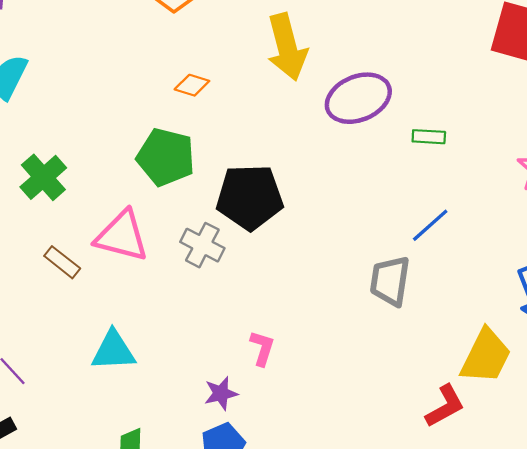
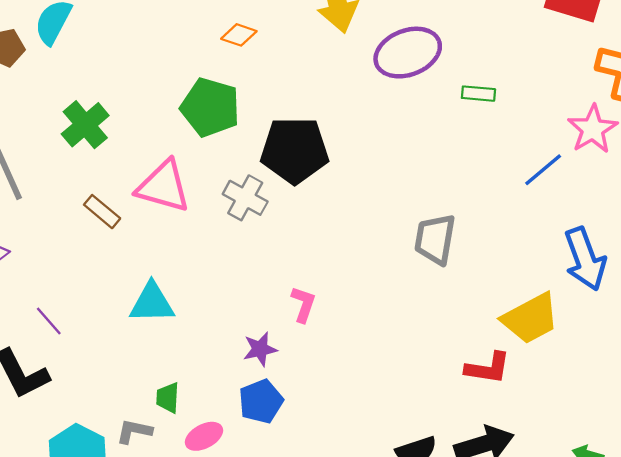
blue line: (430, 225) -> (543, 170), moved
yellow trapezoid: (486, 356) -> (531, 318), turned 34
red L-shape: (445, 406) -> (488, 368), turned 36

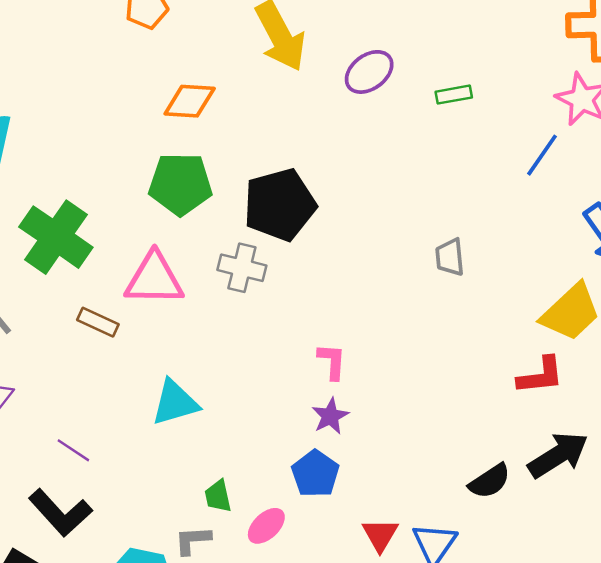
orange diamond: (239, 35) -> (190, 101), size x1.4
purple ellipse: (408, 53) -> (369, 72), size x0.7
green cross: (85, 125) -> (56, 237), size x1.4
gray trapezoid: (435, 239) -> (450, 257), size x0.7
purple star: (260, 349) -> (330, 416), moved

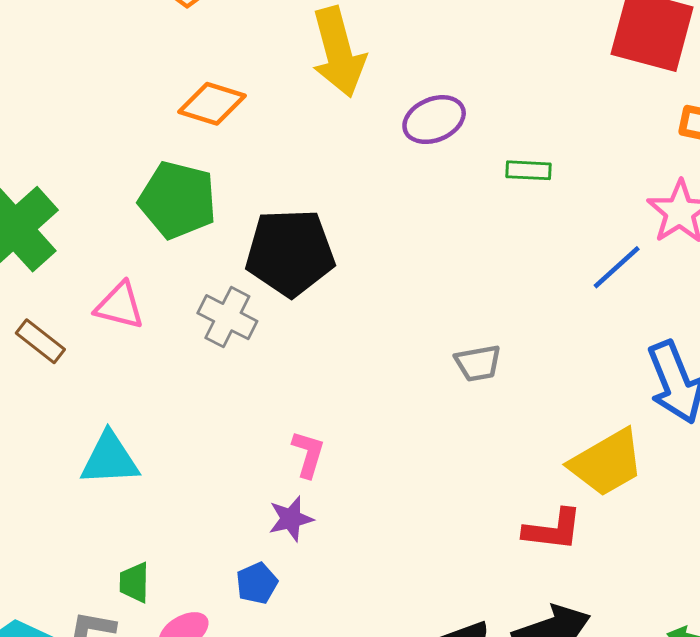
gray trapezoid: (450, 257) -> (478, 363), turned -108
pink triangle: (154, 279) -> (120, 306), size x0.7
blue pentagon: (315, 474) -> (257, 583), size x0.7

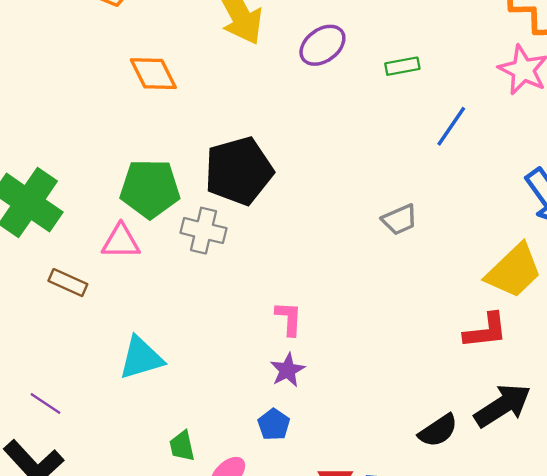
orange diamond: (212, 104) -> (153, 74), turned 60
green pentagon: (178, 200) -> (150, 189), moved
blue line: (617, 267) -> (451, 126), moved

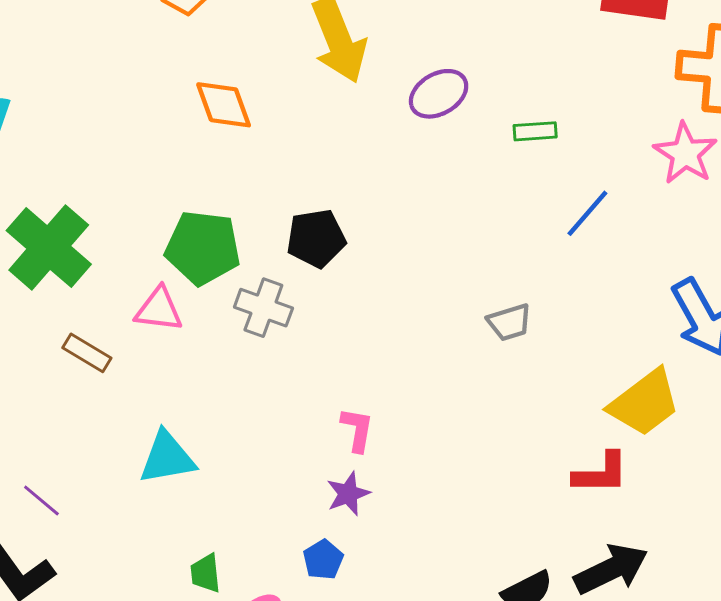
black pentagon: (239, 171) -> (316, 238), size x0.7

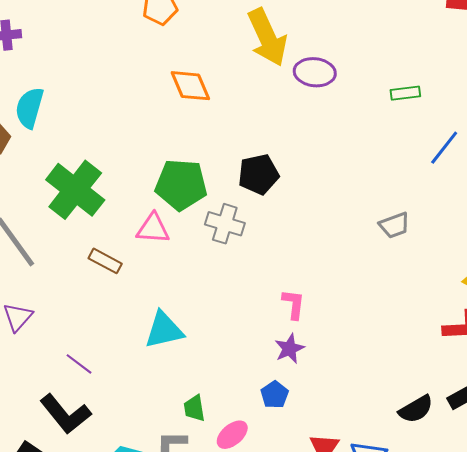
purple ellipse: (439, 94) -> (315, 72), moved, turned 39

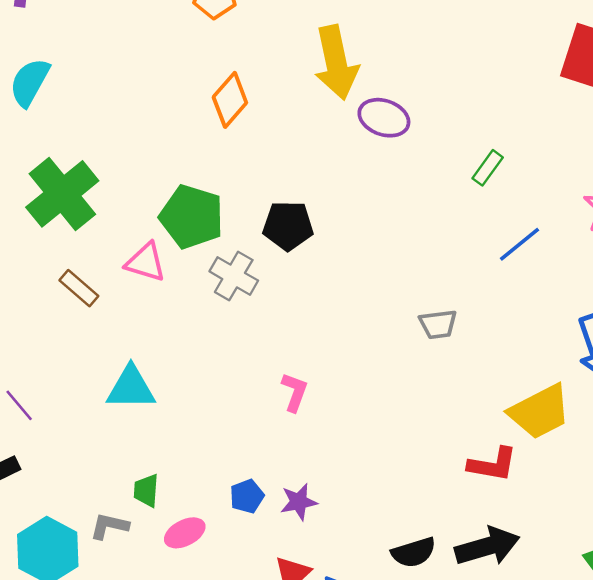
orange diamond: (190, 86) -> (230, 100), turned 51
green rectangle: (405, 93) -> (488, 168), turned -60
purple star: (289, 349) -> (299, 502), moved

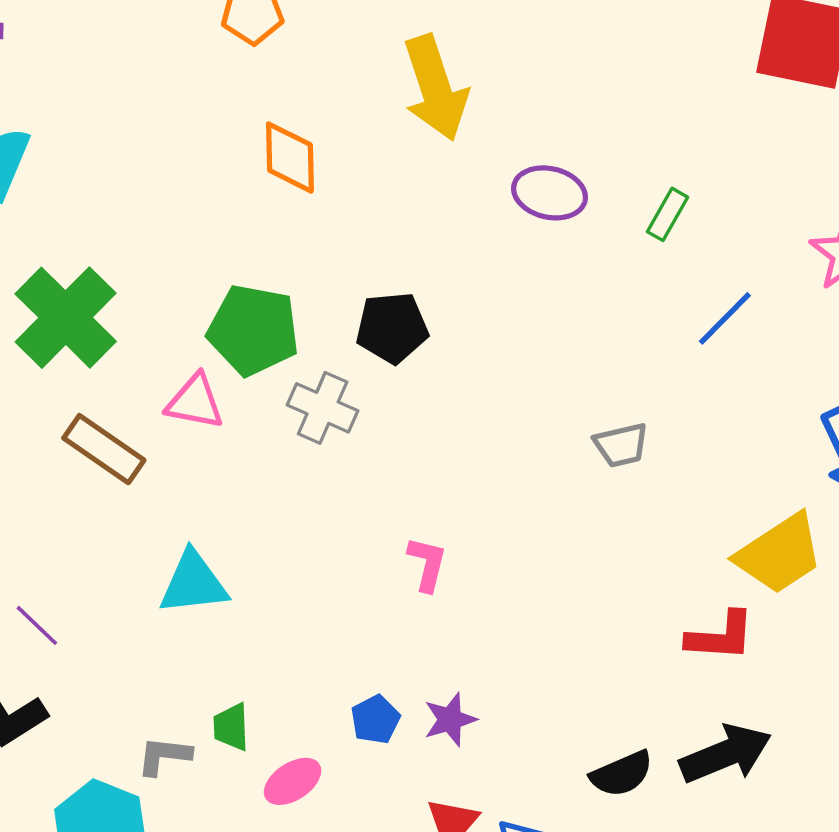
orange diamond: (230, 100) -> (290, 158), turned -36
purple ellipse: (384, 118) -> (550, 193), moved
brown rectangle: (79, 288) -> (104, 449), size x1.4
gray L-shape: (109, 526) -> (164, 756), moved

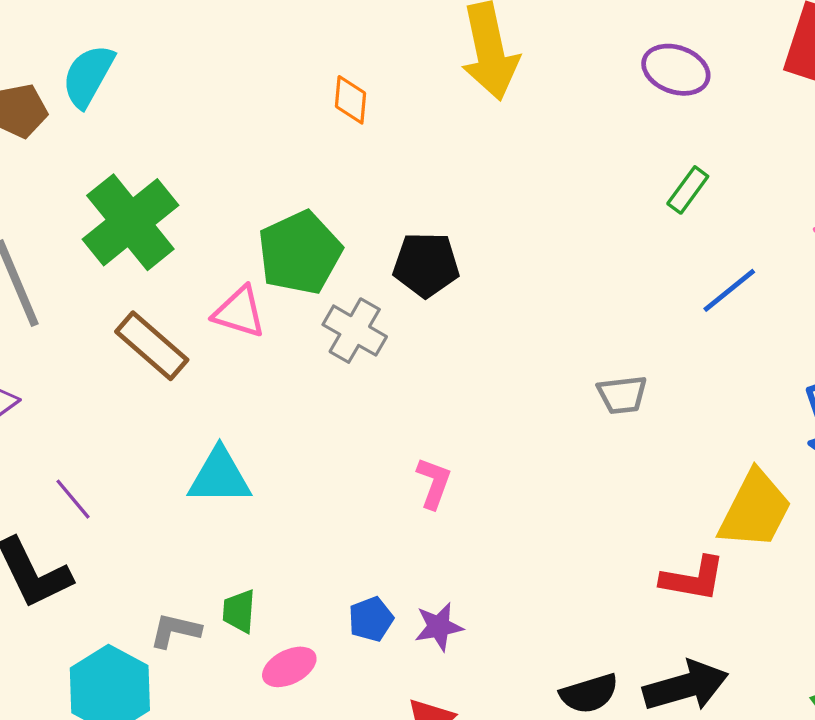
orange diamond: (290, 158) -> (351, 100), size x0.7
purple ellipse: (550, 193) -> (676, 70), moved
green pentagon: (253, 330) -> (300, 253), turned 30
yellow trapezoid: (779, 554) -> (755, 510), turned -36

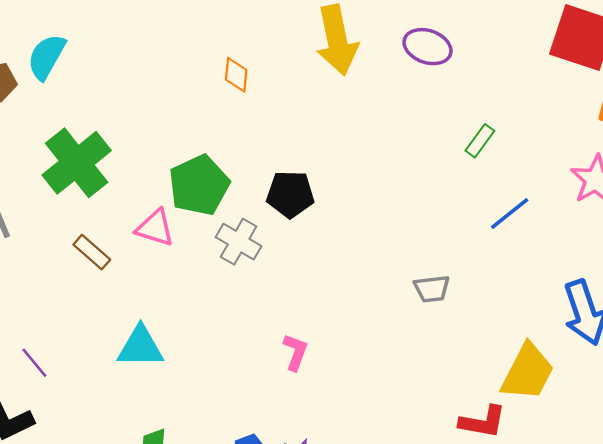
purple ellipse: (676, 70) -> (428, 47), moved
brown rectangle: (152, 346) -> (92, 252), size x0.7

